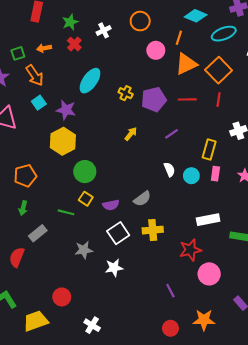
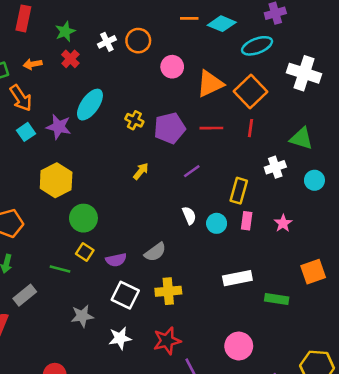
orange circle: (140, 21) -> (138, 41), moved
orange line: (179, 38) -> (189, 18), moved, turned 72
purple star: (66, 110) -> (59, 127), moved
white square: (118, 233) -> (125, 295), turned -30
red star: (190, 250) -> (167, 341), moved

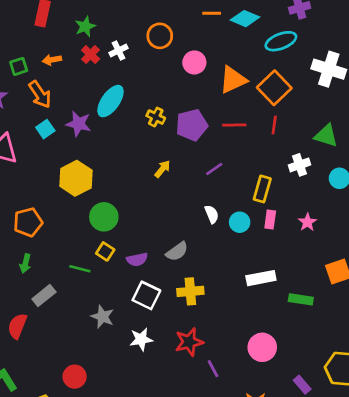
white cross: (107, 42) -> (118, 50), moved
gray star: (82, 316) -> (103, 317), turned 30

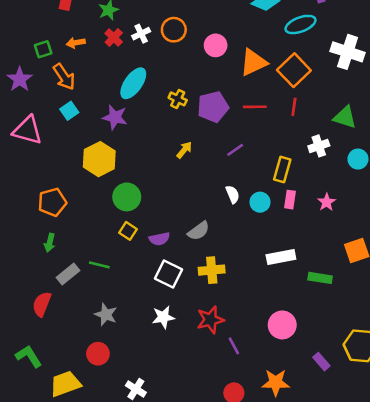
orange circle: (160, 36) -> (174, 30), moved
purple star: (79, 124) -> (115, 117), moved
green line: (80, 269) -> (99, 265), moved
gray star: (103, 317) -> (106, 315), moved

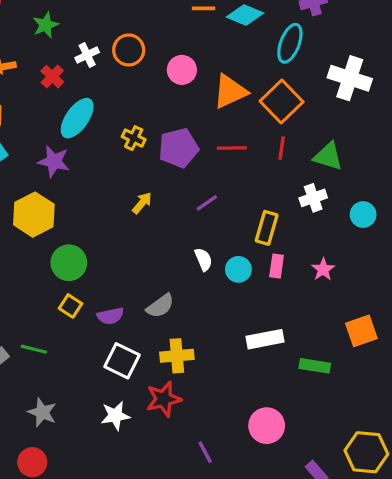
cyan ellipse: (300, 24) -> (290, 43), turned -48
red cross: (114, 38) -> (52, 77), moved
green triangle: (345, 117) -> (328, 156), moved
red star: (210, 320) -> (164, 399), moved

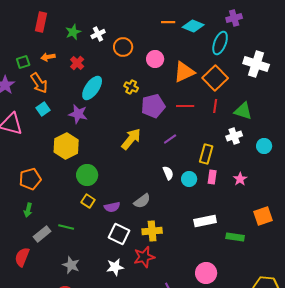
white cross: (87, 55) -> (98, 34), moved
yellow cross: (134, 138) -> (131, 87), moved
yellow arrow: (142, 203) -> (131, 139), size x1.6

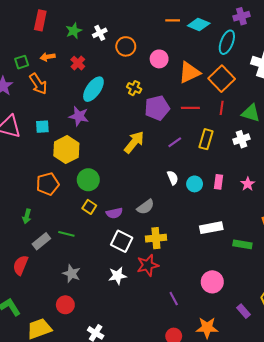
cyan square: (43, 109) -> (42, 127), moved, turned 32
yellow rectangle: (206, 154) -> (206, 139), moved
orange pentagon: (30, 179) -> (48, 184), moved

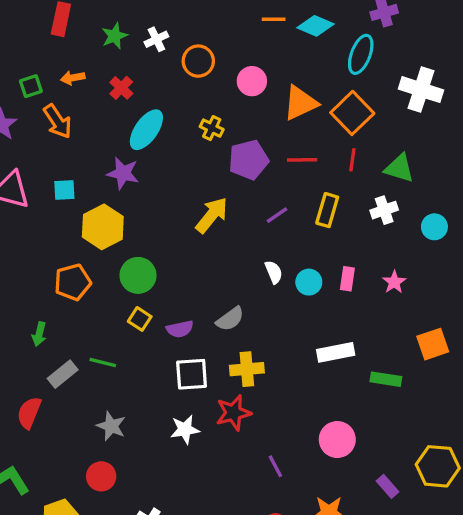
white square: (122, 241) -> (192, 374), turned -30

